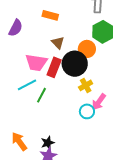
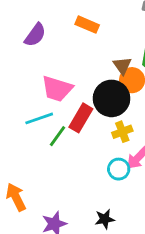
brown triangle: (58, 43) -> (122, 66), moved
red rectangle: (54, 67) -> (81, 118), moved
black star: (48, 143) -> (105, 219), moved

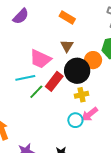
purple semicircle: (35, 35) -> (21, 16), moved
brown triangle: (122, 66) -> (67, 46), moved

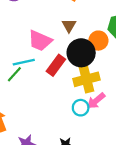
green line: (36, 92) -> (14, 74), moved
yellow cross: (81, 95) -> (87, 79), size x1.6

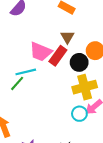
black circle: (81, 53) -> (79, 62), size x0.7
red rectangle: (56, 65) -> (58, 56), moved

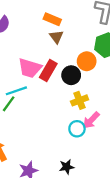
brown triangle: (67, 37) -> (56, 37), moved
yellow cross: (85, 87) -> (80, 100), size x0.7

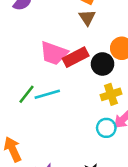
red rectangle: (48, 71) -> (76, 57), turned 30
cyan line: (16, 91) -> (47, 94), moved

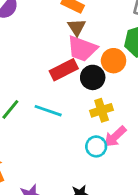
pink trapezoid: (54, 53) -> (82, 49), moved
cyan line: (47, 94) -> (48, 111), moved, turned 35

